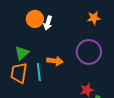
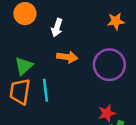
orange circle: (35, 19) -> (25, 14), moved
orange arrow: (55, 61) -> (67, 57), moved

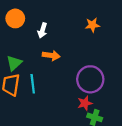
purple circle: (109, 65) -> (90, 79), moved

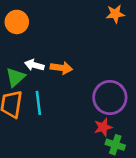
orange star: (92, 25) -> (115, 14), moved
white arrow: (42, 30) -> (34, 65), moved, turned 88

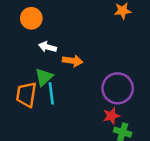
white arrow: (34, 65) -> (48, 47), moved
green triangle: (15, 77) -> (44, 77), moved

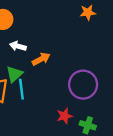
orange arrow: (73, 61) -> (41, 59), turned -36
red star: (111, 116) -> (64, 116), moved

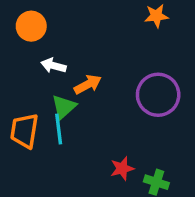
green triangle: (14, 74) -> (64, 107), moved
purple circle: (83, 85) -> (158, 95), moved

